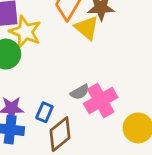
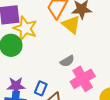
gray semicircle: (80, 92) -> (67, 61), moved

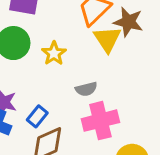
yellow star: (25, 28) -> (54, 53), moved, size x0.7

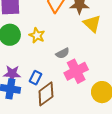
yellow triangle: (107, 39) -> (92, 24), moved

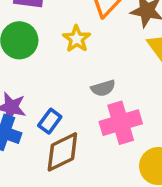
yellow star: (37, 35) -> (77, 39), moved

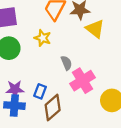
gray semicircle: (103, 88) -> (66, 63), turned -80

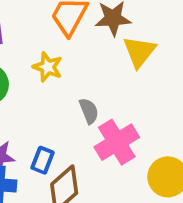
yellow triangle: (95, 29) -> (139, 52), turned 30

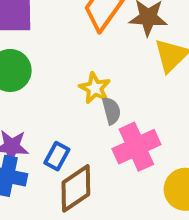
yellow star: (48, 67) -> (95, 88), moved

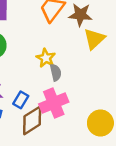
pink cross: (136, 147) -> (54, 103), moved

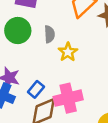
gray semicircle: (56, 72) -> (50, 34), moved

